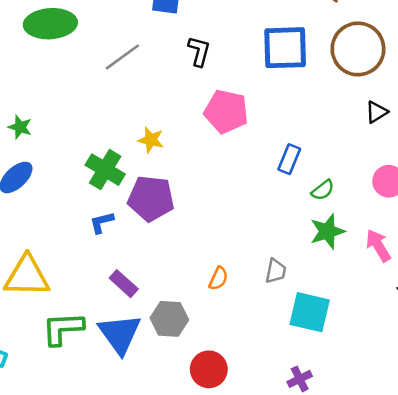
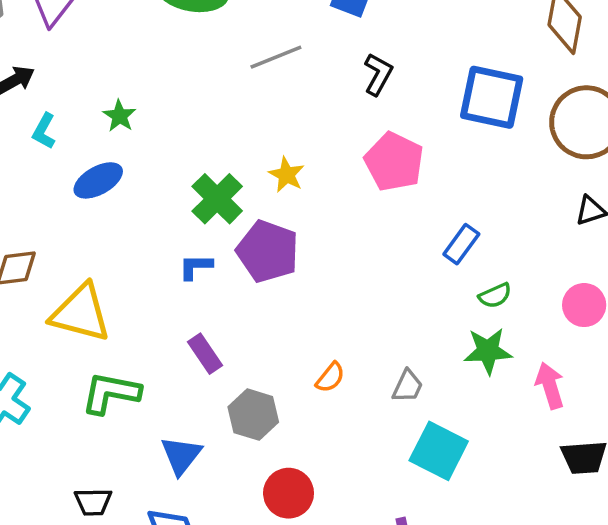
blue triangle: (120, 334) -> (181, 455), moved, size x0.7

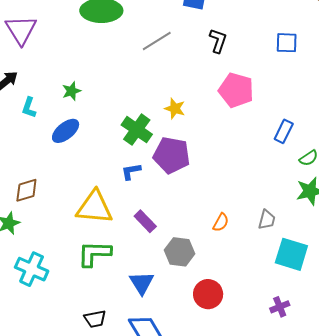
blue square: (492, 97) -> (287, 43), size x0.6
green star: (120, 116) -> (71, 91), turned 30
yellow triangle: (81, 313) -> (95, 207), moved

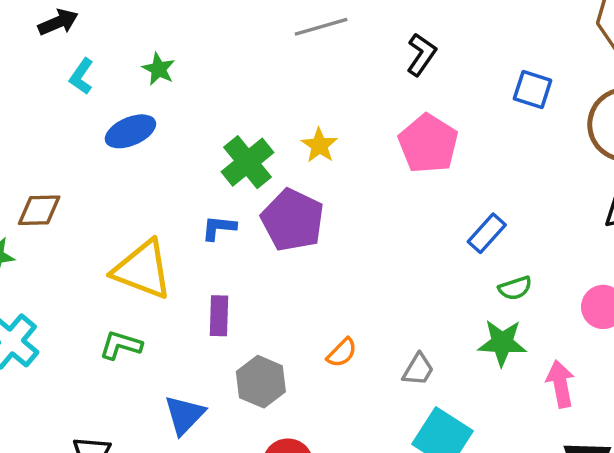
green star: (71, 91) -> (159, 69), turned 30
purple rectangle: (145, 221) -> (219, 316), turned 30
green L-shape: (94, 254) -> (121, 345), size x0.7

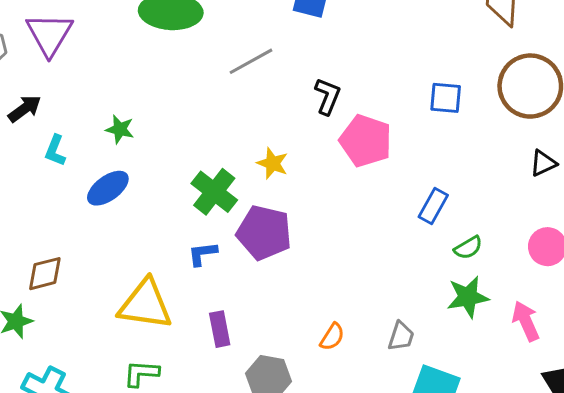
black L-shape: (421, 55) -> (328, 96), moved
blue square: (533, 89) -> (446, 98), moved

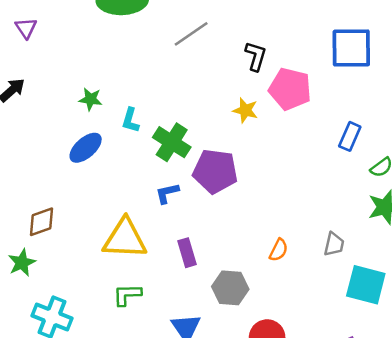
purple triangle: (49, 34) -> (26, 28), size x0.6
blue square: (446, 98) -> (351, 48), size x1.6
cyan L-shape: (55, 150) -> (130, 120), moved
yellow star: (273, 163) -> (245, 110), moved

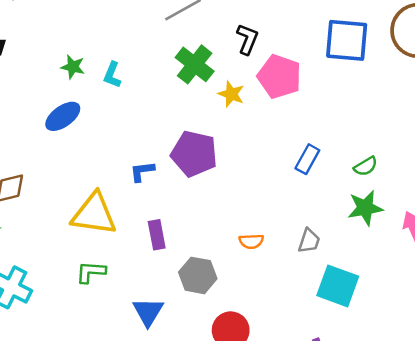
cyan L-shape: (130, 120) -> (112, 75), moved
blue rectangle: (350, 136) -> (307, 159), moved
green cross: (172, 142) -> (195, 64), moved
orange semicircle: (279, 250) -> (251, 241), turned 55

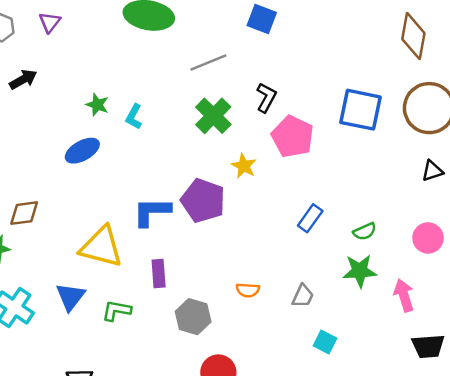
yellow star: (231, 94) -> (244, 166), moved
blue L-shape: (142, 171) -> (152, 212), size x1.6
green L-shape: (91, 272) -> (116, 310), moved
cyan square: (338, 286) -> (325, 342), size x0.6
blue triangle: (148, 312) -> (70, 297), moved

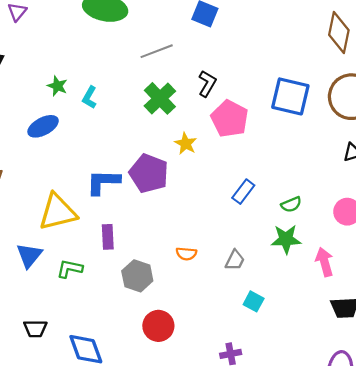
yellow triangle: (101, 247) -> (58, 212), turned -30

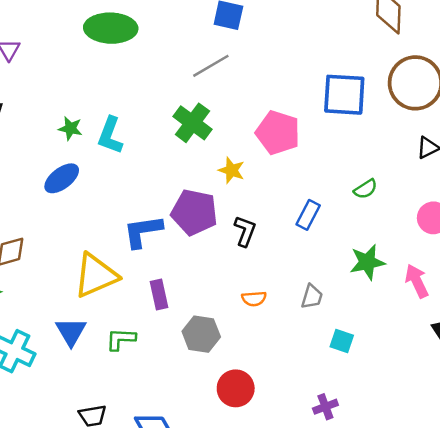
gray line: (157, 51) -> (211, 66), moved
black L-shape: (207, 84) -> (245, 231), moved
cyan L-shape: (89, 97) -> (110, 135), size x1.4
green semicircle: (291, 204) -> (365, 189), moved

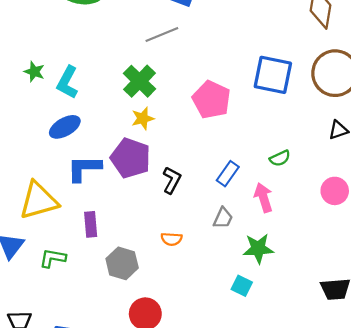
yellow star: (231, 170) -> (143, 118), moved, turned 30
blue ellipse: (62, 178) -> (65, 127), moved
green star: (367, 262) -> (258, 249), moved
pink arrow: (417, 281) -> (263, 198), moved
gray trapezoid: (312, 297) -> (223, 218), moved

